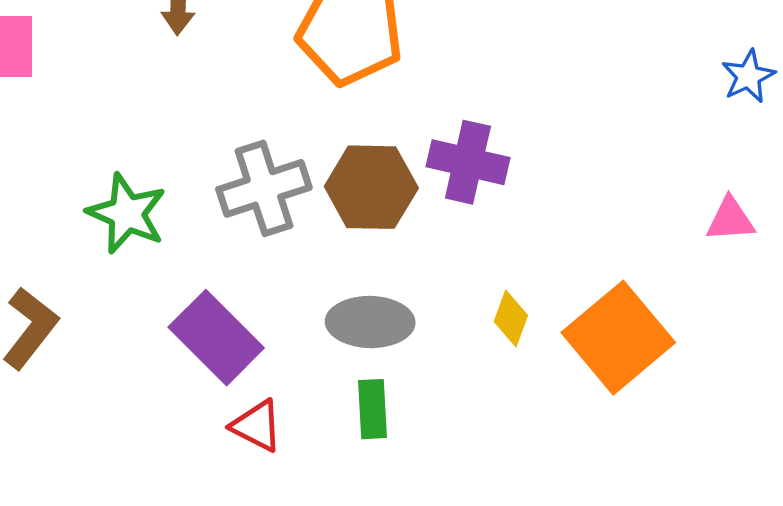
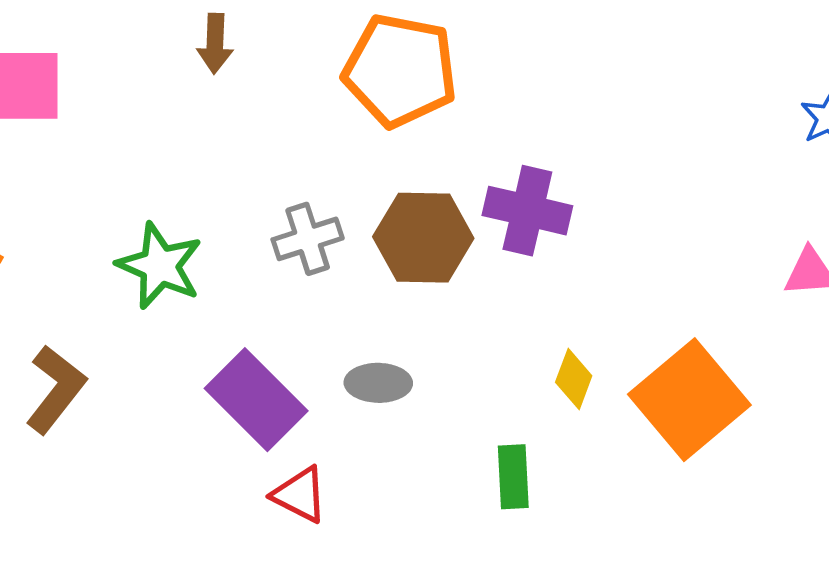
gray cross: (264, 188) -> (308, 239), size x0.7
gray ellipse: (370, 322) -> (378, 383), moved, size x0.7
green rectangle: (372, 409) -> (513, 477), moved

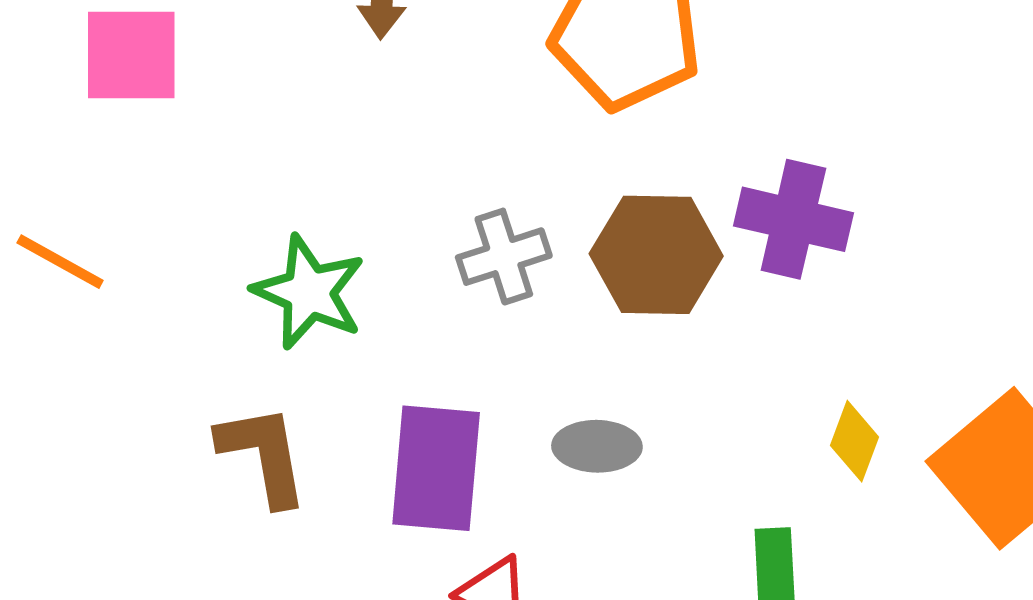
brown L-shape: (56, 389) -> (263, 455), moved, turned -48
purple rectangle: (256, 400) -> (436, 468), turned 50

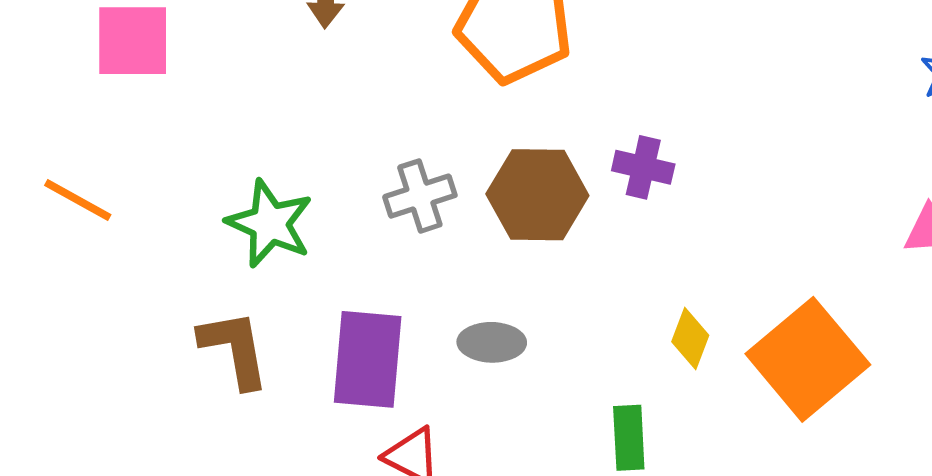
purple cross: (793, 219) -> (643, 167), size x0.7

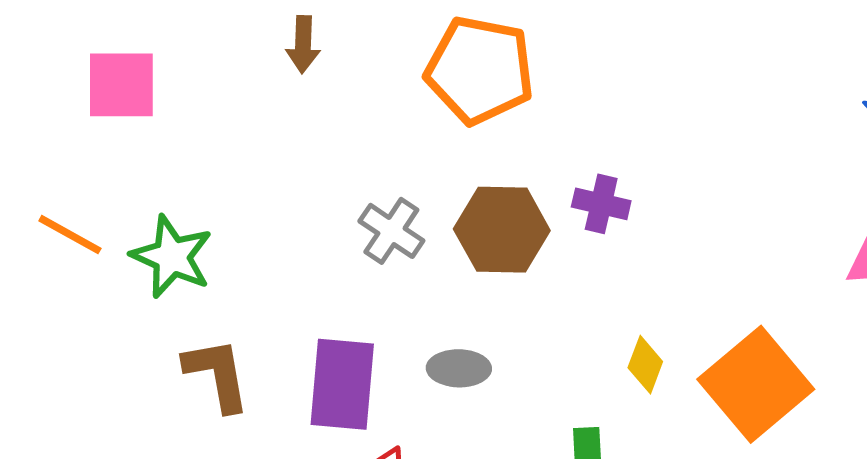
gray cross: (420, 196) -> (391, 231), turned -38
green star: (270, 223) -> (172, 257), moved

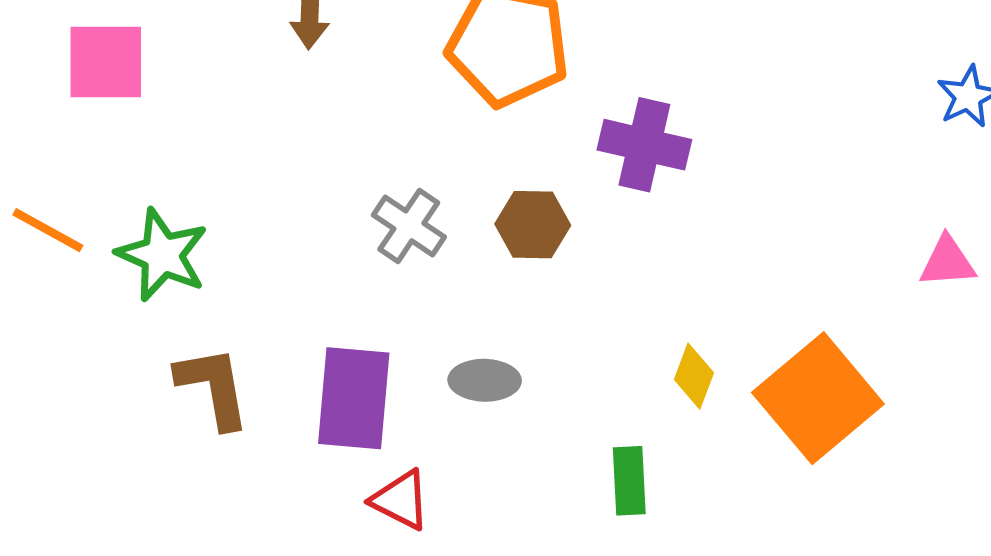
purple cross: (601, 204) -> (644, 145), moved, size x1.4
brown hexagon: (502, 230) -> (533, 225), size x0.7

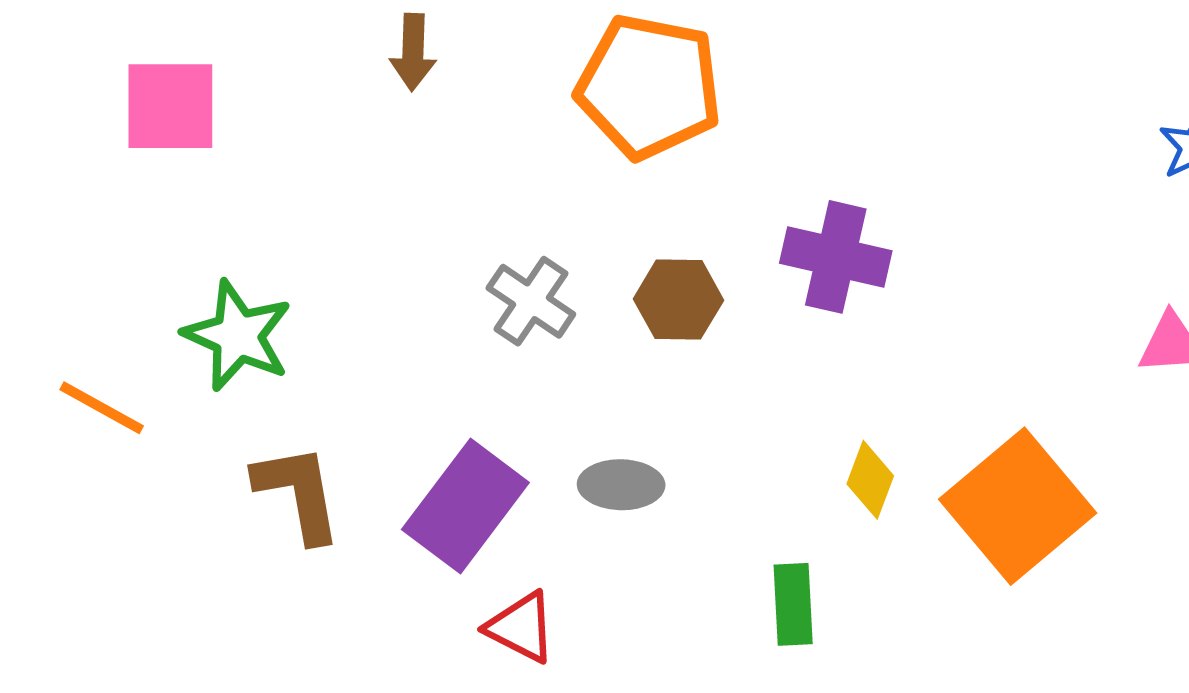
purple cross: (644, 145) -> (836, 257), moved
orange line: (48, 230) -> (102, 408), moved
purple rectangle: (354, 398) -> (465, 506), turned 32

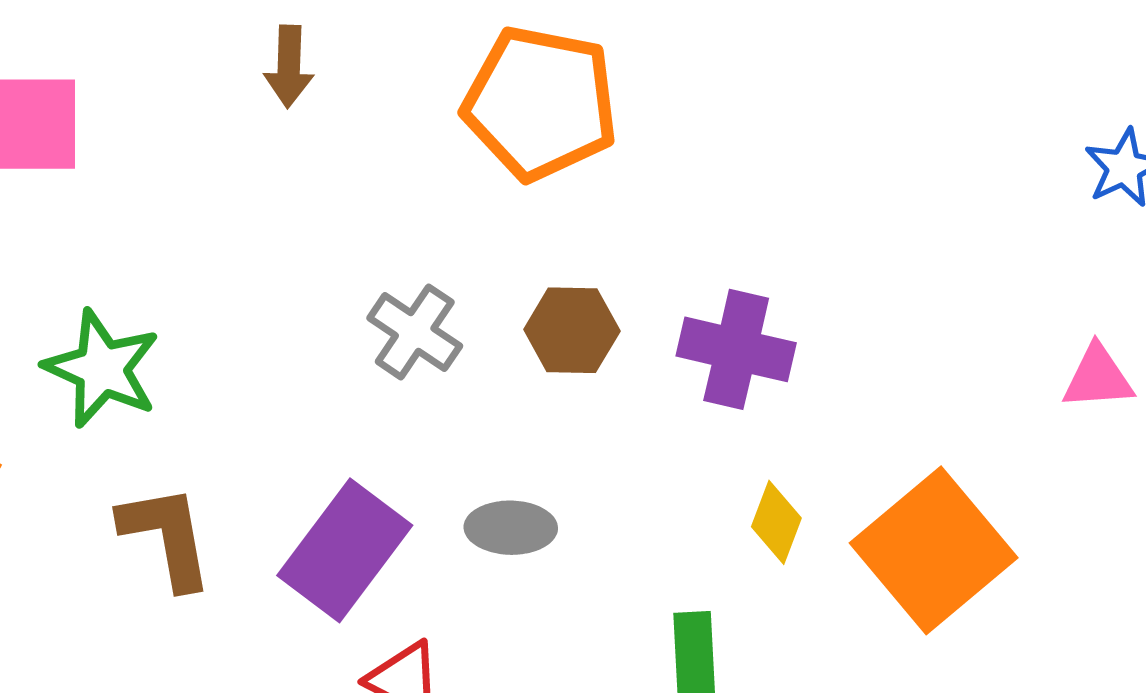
purple cross: (836, 257) -> (736, 349), moved

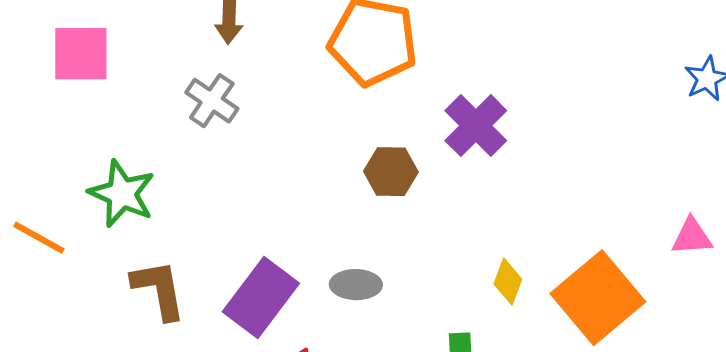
gray cross: (415, 332) -> (212, 101), moved
purple cross: (736, 349) -> (476, 126), moved, turned 32
pink triangle: (1098, 377) -> (692, 237), moved

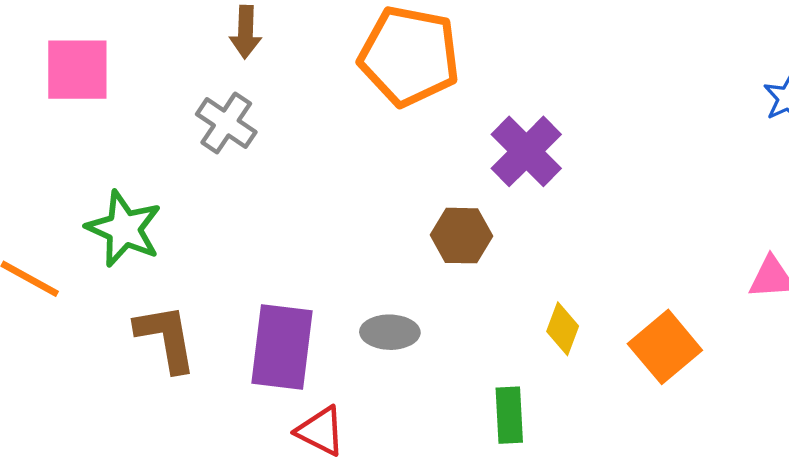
brown hexagon: (391, 172) -> (462, 236), moved
purple rectangle: (261, 298) -> (282, 347), turned -30
orange square: (598, 298) -> (665, 347), size x0.7

